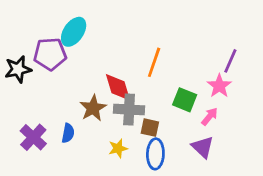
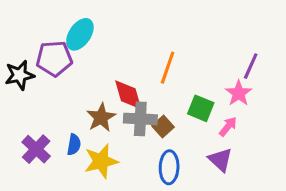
brown square: (150, 128) -> (163, 126), moved, turned 36
yellow star: (118, 148) -> (101, 161), moved, size x1.6

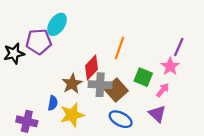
red diamond: (128, 95) -> (91, 67), turned 60
brown square: (163, 126) -> (116, 90), size x1.5
purple cross: (36, 149) -> (27, 121), moved, turned -30
blue ellipse: (169, 167) -> (121, 119), turned -65

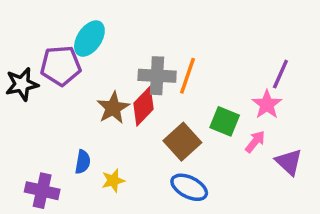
brown star: (72, 84) -> (113, 108), moved
gray cross: (100, 85) -> (157, 76), moved
purple triangle: (157, 114) -> (289, 162), moved
yellow star: (72, 115) -> (113, 181), size x0.6

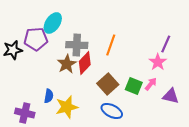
gray cross: (157, 76) -> (77, 45), moved
green square: (225, 121) -> (134, 86), moved
purple triangle: (289, 162) -> (171, 96), turned -30
yellow star: (113, 181) -> (67, 107), size x1.6

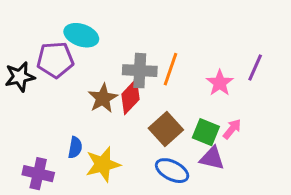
cyan ellipse: (53, 23) -> (81, 35), turned 75
gray cross: (77, 45) -> (140, 71), moved
pink star: (158, 62) -> (220, 83), moved
purple triangle: (171, 96) -> (212, 158), moved

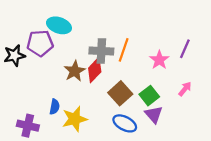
pink arrow: (232, 129) -> (185, 89), moved
green square: (206, 132) -> (149, 96), turned 30
purple triangle: (212, 158) -> (154, 115), turned 36

